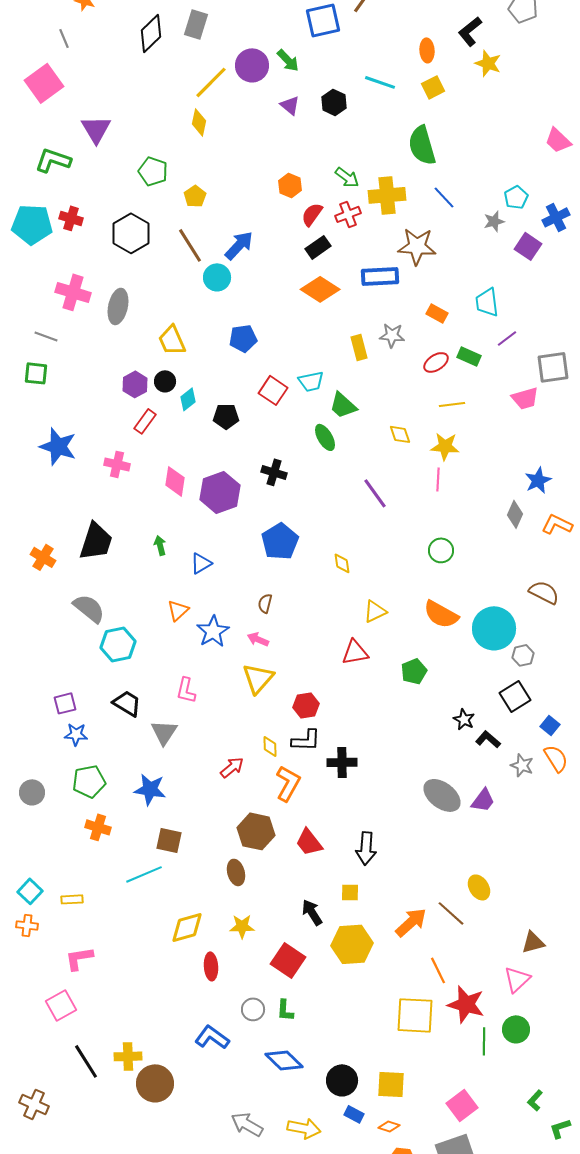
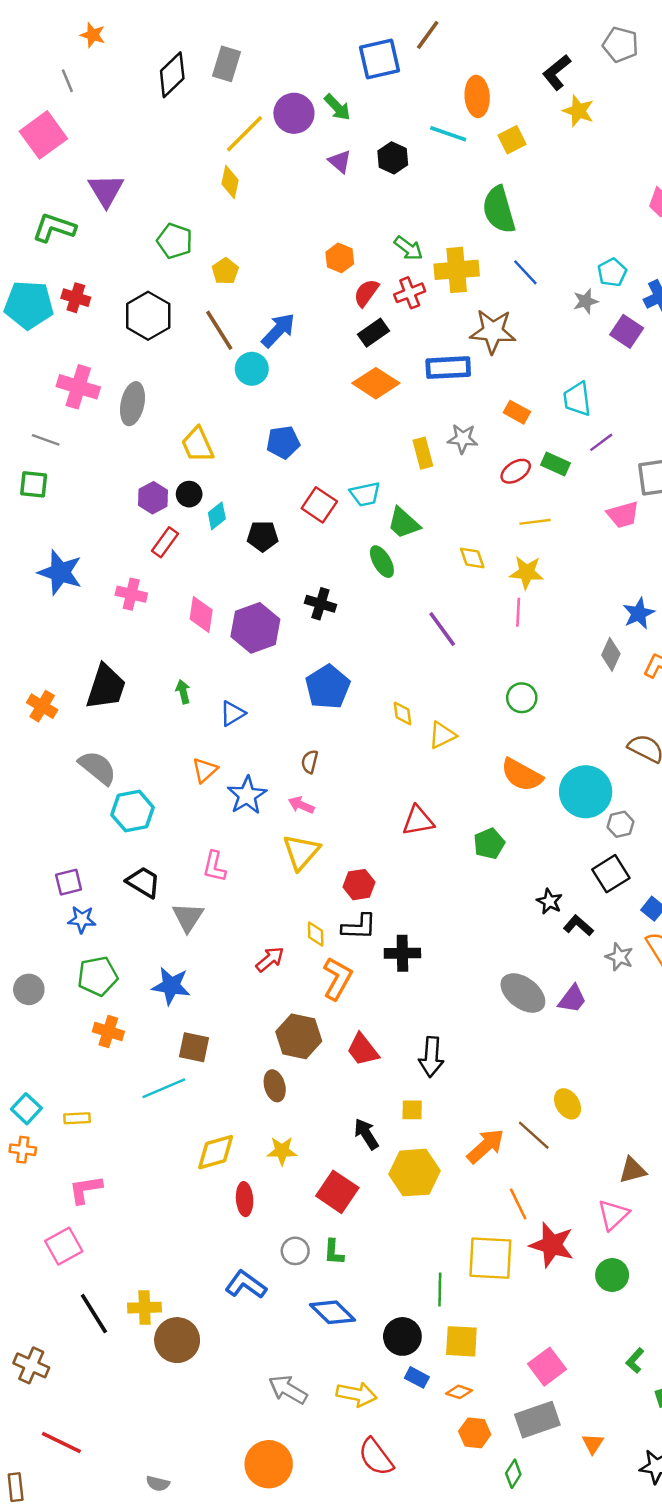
orange ellipse: (427, 50) -> (477, 96), moved, size x1.4
yellow triangle: (375, 611) -> (442, 735), moved
green line: (484, 1041) -> (440, 1289), moved

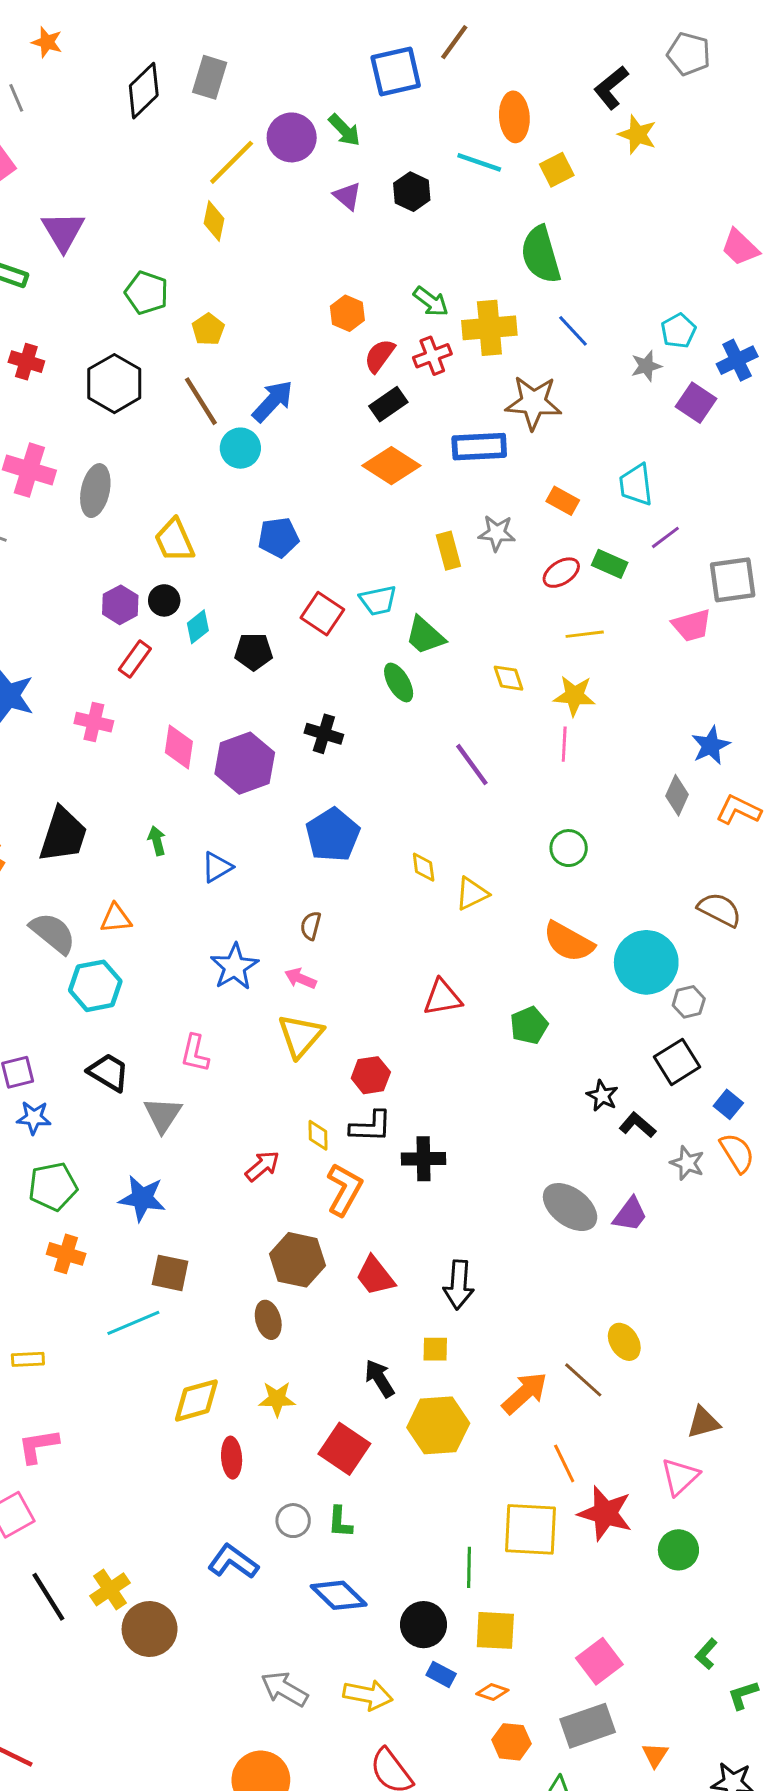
orange triangle: (205, 770) -> (116, 918), moved, turned 36
yellow cross: (145, 1308) -> (110, 1589), turned -32

